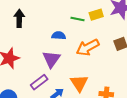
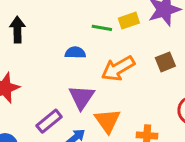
purple triangle: (51, 59) -> (82, 97), moved

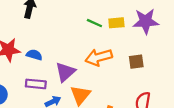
blue semicircle: (75, 53) -> (34, 55), moved
purple rectangle: (49, 121) -> (36, 84), turned 30

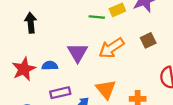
purple triangle: (65, 72) -> (78, 53), moved

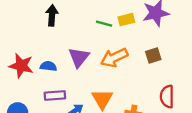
black arrow: (31, 23) -> (52, 15), moved
red star: (24, 69) -> (21, 66), turned 30

